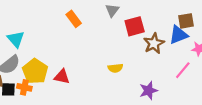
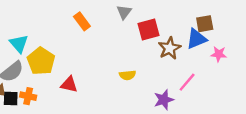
pink line: (183, 70) -> (187, 82), moved
yellow pentagon: (35, 71) -> (41, 61), moved

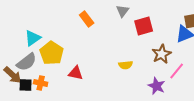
cyan triangle: (19, 44) -> (33, 38), turned 36
brown star: (170, 48) -> (162, 54), moved
purple star: (164, 100) -> (157, 86), turned -30

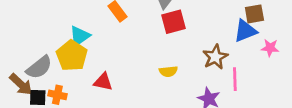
red square: (144, 26) -> (174, 22), moved
cyan triangle: (33, 38) -> (80, 36), moved
pink line: (177, 71) -> (235, 79), turned -42

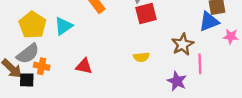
yellow pentagon: (72, 56) -> (32, 25), moved
orange cross: (57, 95) -> (42, 66), moved

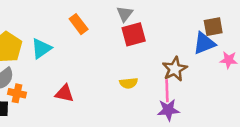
pink line: (200, 64) -> (167, 91), moved
purple star: (177, 81) -> (168, 110), turned -30

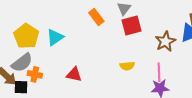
orange rectangle: (79, 24) -> (96, 17), moved
brown star: (175, 69) -> (165, 41), moved

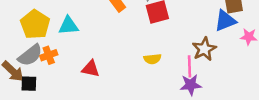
cyan triangle: (55, 37) -> (68, 26), turned 30
brown star: (165, 41) -> (204, 49), moved
orange cross: (35, 74) -> (49, 55), moved, turned -32

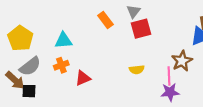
yellow pentagon: (35, 24) -> (20, 38), moved
orange cross: (49, 55) -> (61, 65), moved
red triangle: (91, 69) -> (83, 78), turned -35

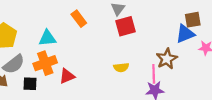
orange rectangle: (105, 20) -> (79, 19), moved
orange cross: (61, 65) -> (45, 63), size x1.5
black square: (29, 91) -> (30, 84), moved

